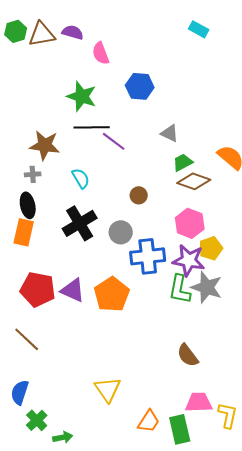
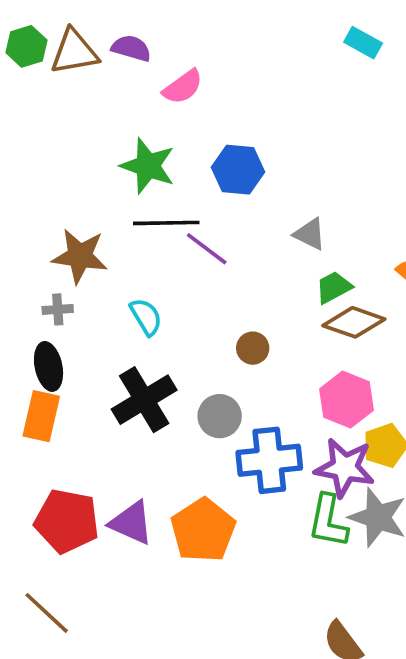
pink semicircle: (101, 53) -> (183, 87), turned -105
blue hexagon: (140, 86) -> (238, 170), moved

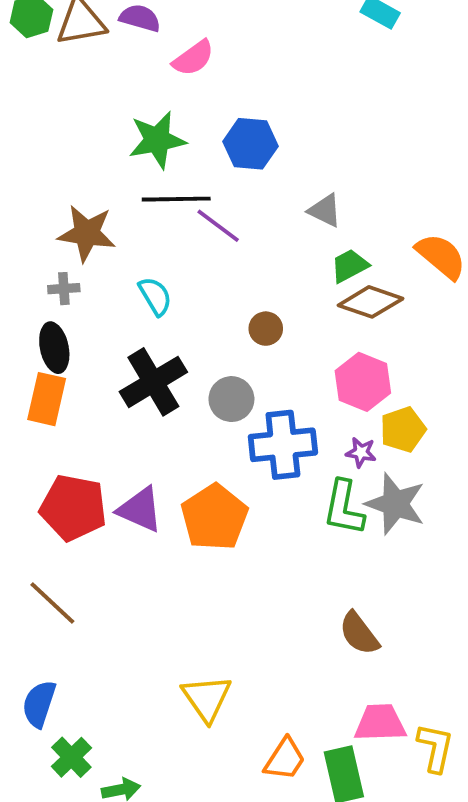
green star: (148, 166) -> (157, 140), turned -30
purple star: (345, 468) -> (361, 452), size x0.5

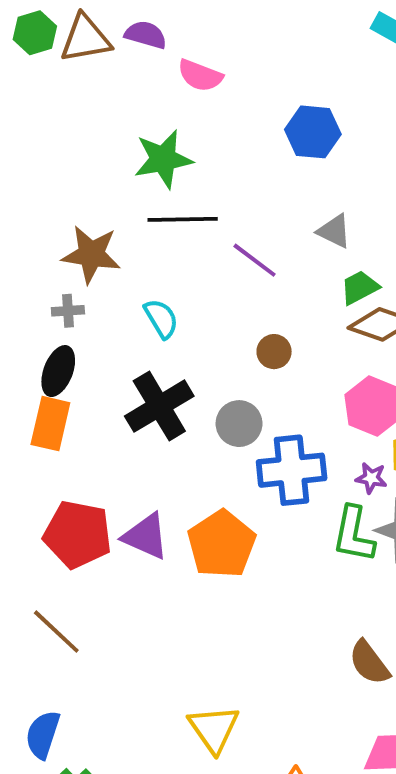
pink semicircle: (193, 58) -> (200, 76), turned 57
blue hexagon: (251, 144) -> (313, 132), moved
purple line: (218, 226) -> (255, 260), moved
black ellipse: (54, 348) -> (58, 371), turned 33

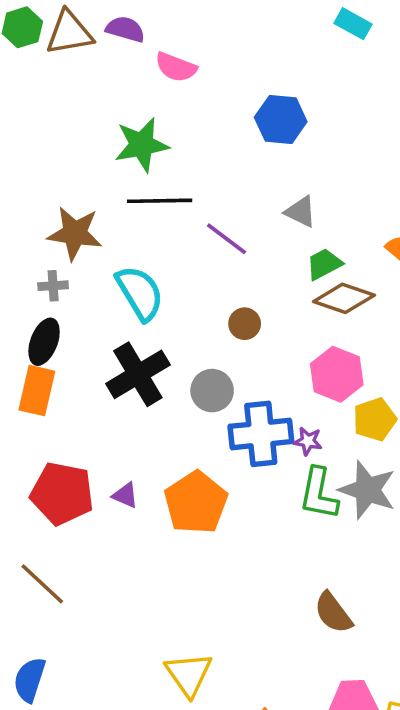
cyan semicircle: (161, 319) -> (140, 293), size x1.5
purple star: (371, 478) -> (308, 441), moved
purple triangle: (146, 536) -> (125, 495), size x0.6

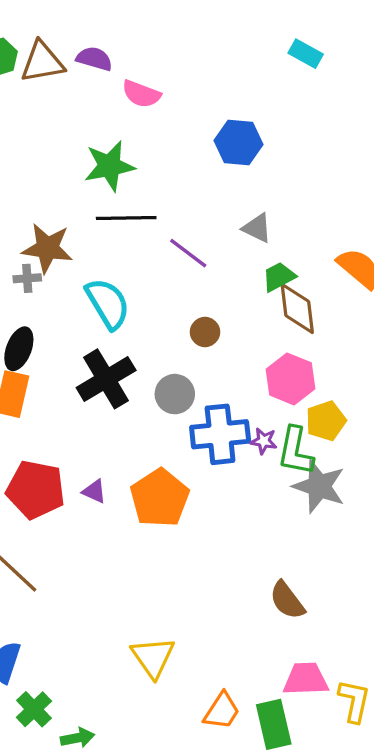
gray cross: (53, 286) -> (27, 278), moved
brown diamond: (344, 298) -> (297, 309), turned 64
green L-shape: (319, 494) -> (296, 451), moved

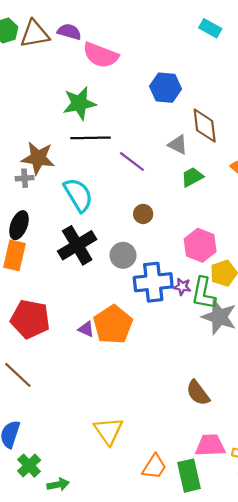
pink semicircle: (141, 94) -> (101, 55), size x1.4
brown diamond: (297, 309) -> (205, 126), moved
purple triangle: (94, 491) -> (86, 329), moved

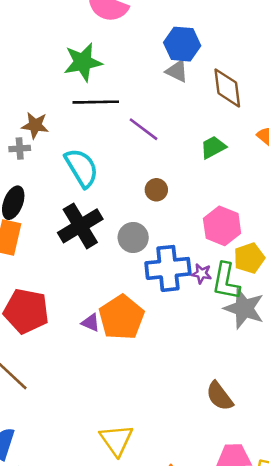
gray triangle: (178, 145) -> (177, 71), moved
brown star: (38, 158) -> (35, 125), size x0.7

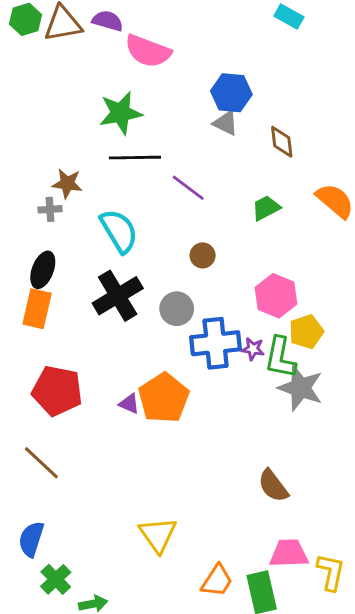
brown diamond: (227, 88) -> (282, 142), size x0.7

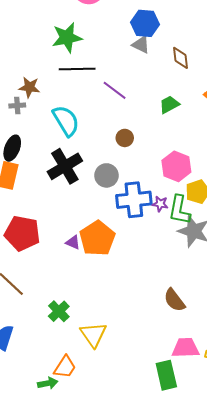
green cross: (56, 579) -> (59, 311), moved
orange trapezoid: (217, 581) -> (65, 367), moved

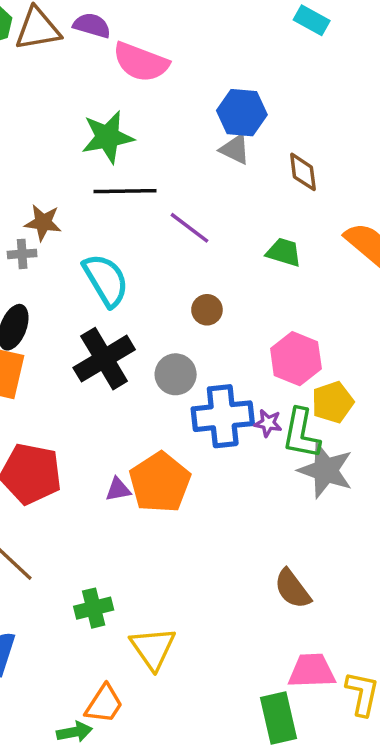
green trapezoid: (169, 104) -> (284, 252), turned 45
purple triangle: (73, 242) -> (118, 489), turned -35
green cross: (59, 311) -> (94, 608), turned 30

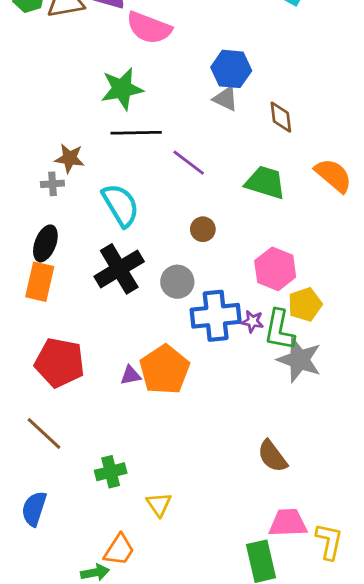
green trapezoid: (284, 252) -> (265, 182), size x1.4
yellow triangle: (153, 648) -> (159, 504), size x0.7

